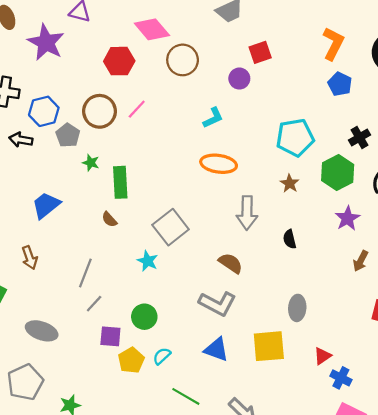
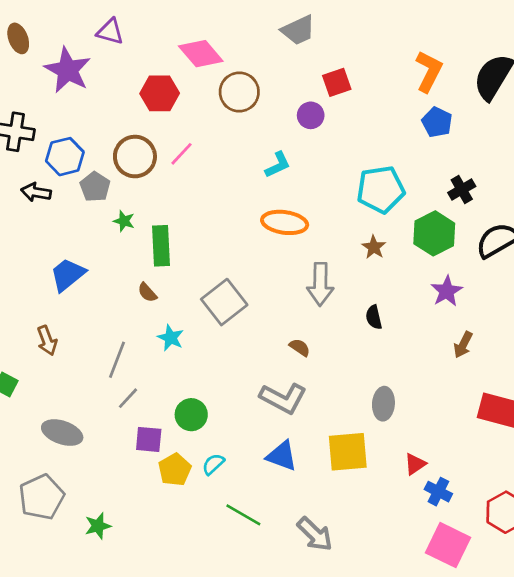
cyan star: (148, 261) -> (171, 338), moved
brown semicircle: (231, 263) -> (300, 347), size x0.7

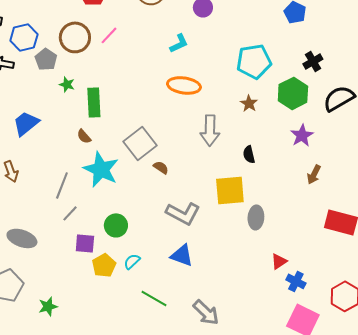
cyan star: (171, 338) -> (101, 169), size x1.8
brown semicircle: (300, 347) -> (161, 167), moved
yellow square: (348, 452) -> (230, 190), moved

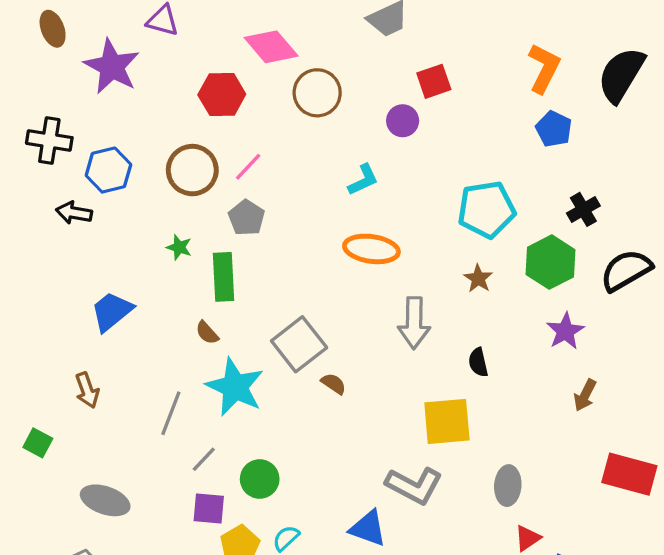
gray pentagon: (46, 59) -> (246, 218), moved
gray line: (70, 213) -> (204, 459), moved
gray L-shape: (183, 213) -> (414, 486), moved
gray ellipse: (256, 217) -> (508, 486), moved

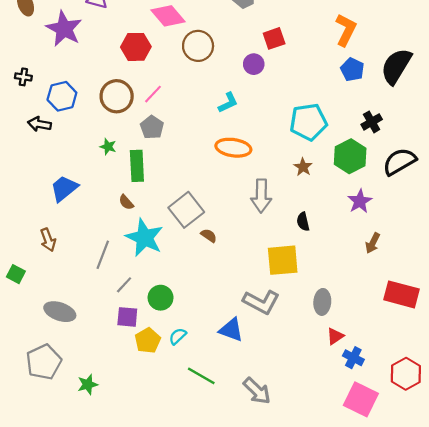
black semicircle: (621, 75) -> (396, 66), moved
black cross: (49, 140) -> (23, 77), size x0.6

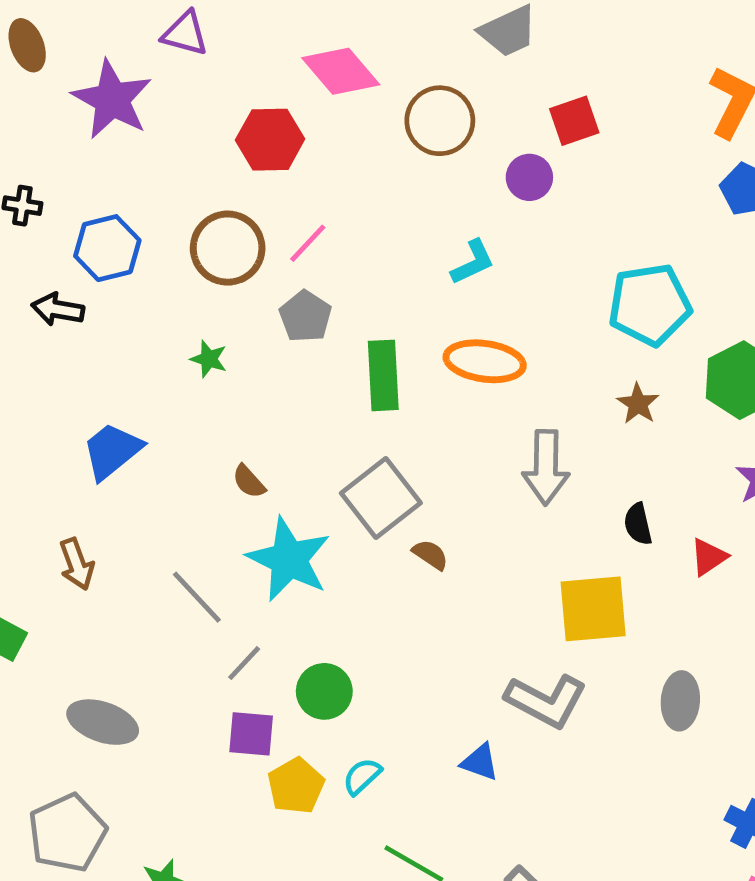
brown circle: (198, 46) -> (440, 121), moved
green rectangle: (137, 166) -> (383, 375), moved
gray line: (103, 255) -> (197, 597), turned -64
blue triangle: (231, 330) -> (480, 762), size x0.7
red triangle: (335, 336) -> (709, 557), moved

